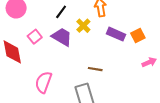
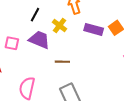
pink square: (35, 37) -> (12, 43), turned -32
brown line: (95, 69) -> (62, 62), moved

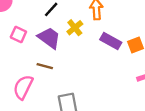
brown line: (62, 62) -> (45, 66), moved

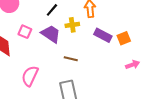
yellow cross: (75, 28) -> (72, 25), turned 32
brown line: (45, 66) -> (71, 59), moved

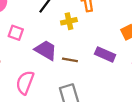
purple trapezoid: (51, 34) -> (46, 50), moved
purple rectangle: (103, 35) -> (105, 54), moved

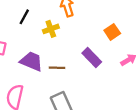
purple rectangle: (105, 54) -> (92, 58), turned 30

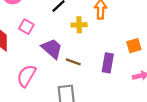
purple rectangle: (92, 58) -> (108, 63), turned 36

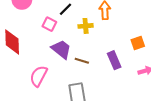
pink square: (26, 27) -> (49, 24), moved
purple rectangle: (108, 63) -> (114, 60), turned -30

